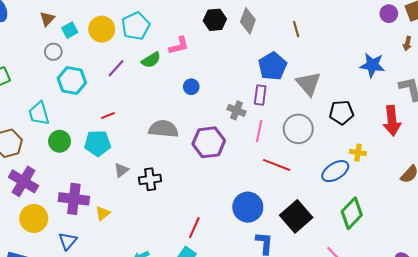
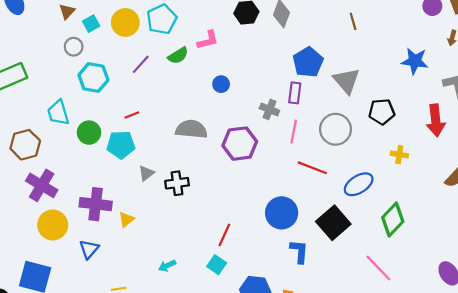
brown line: (296, 29) -> (353, 21), moved
green circle: (60, 141) -> (89, 133), moved
blue ellipse: (335, 171) -> (359, 184), moved

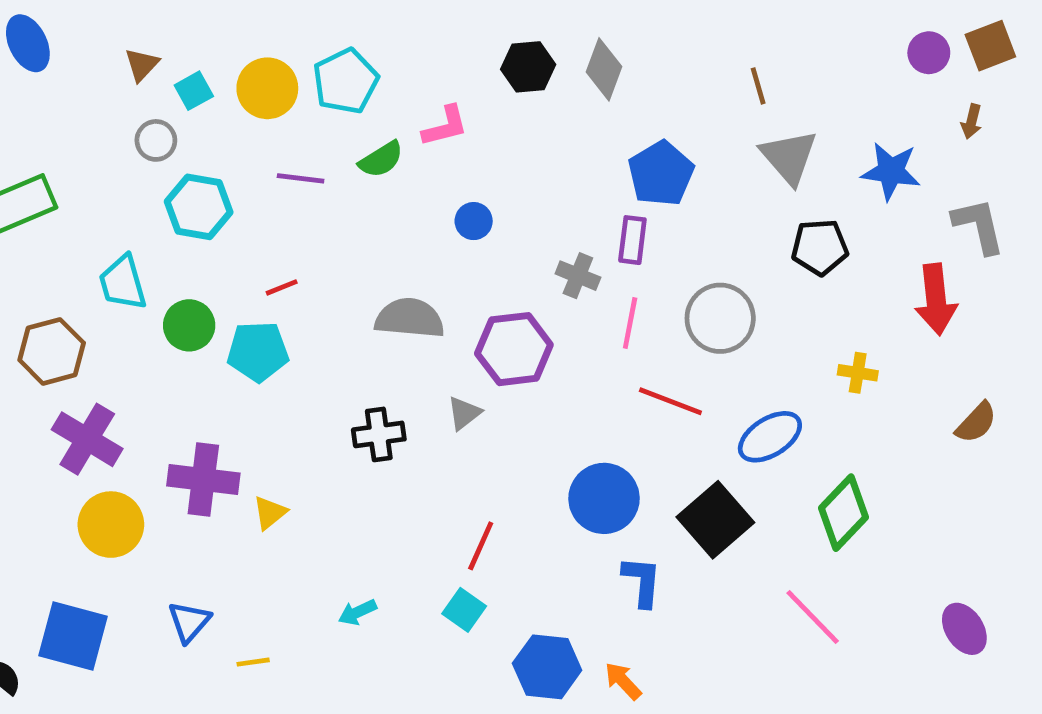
purple line: (141, 64) -> (301, 178), turned 55
gray triangle: (347, 81) -> (789, 157), moved
black pentagon: (382, 112) -> (820, 247), moved
gray triangle: (146, 173) -> (464, 413), moved
blue triangle: (89, 249) -> (189, 622), moved

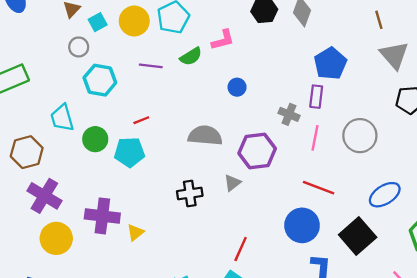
red line: (670, 401) -> (319, 188), moved

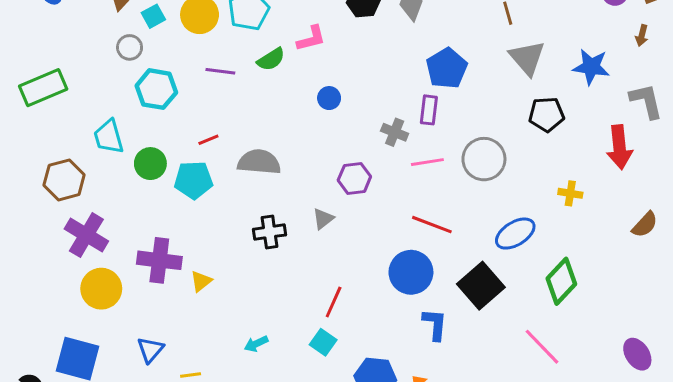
gray semicircle: (205, 136) -> (259, 162), moved
pink line: (315, 138) -> (427, 162), turned 70
purple hexagon: (257, 151) -> (354, 178), size x0.7

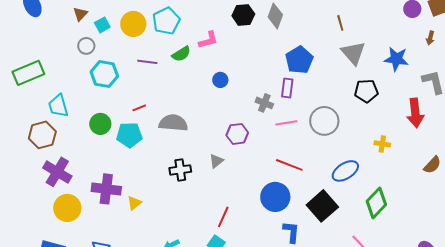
cyan trapezoid: (109, 137) -> (58, 106), moved

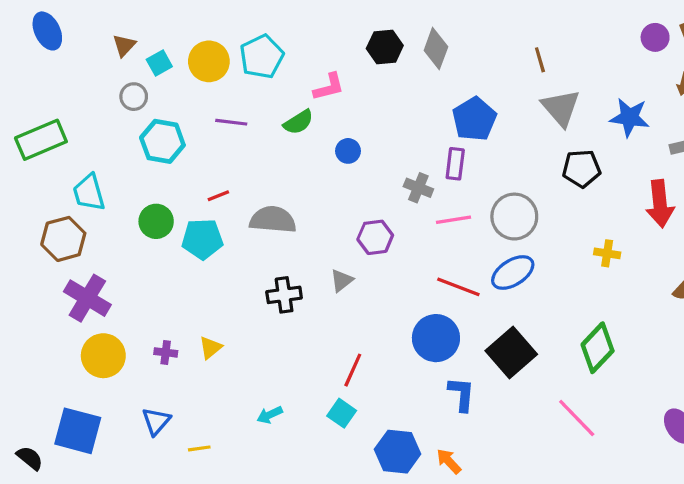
green semicircle: (181, 54) -> (298, 122), moved
blue ellipse: (345, 171) -> (513, 273), moved
purple cross: (106, 189) -> (166, 352), moved, size x0.5

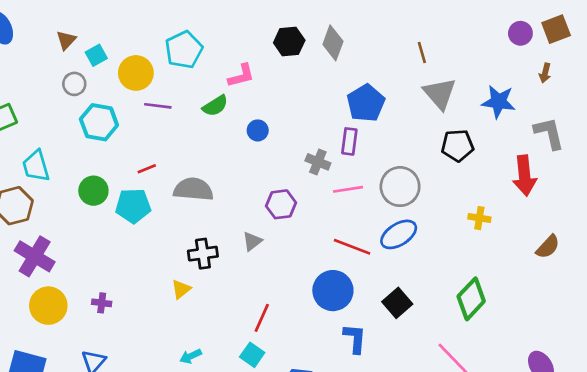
yellow circle: (209, 61) -> (136, 73), moved
yellow triangle: (210, 348) -> (181, 289), moved
black square: (511, 352) -> (397, 303), size x0.7

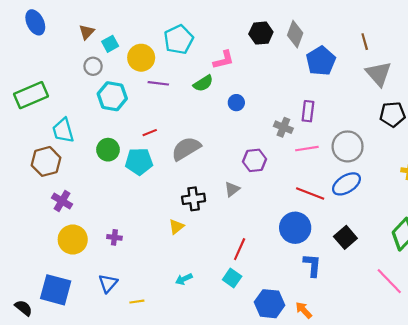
blue pentagon: (366, 103) -> (321, 61), moved
gray semicircle: (193, 189) -> (186, 149), turned -36
purple cross: (35, 256) -> (62, 201), size x0.7

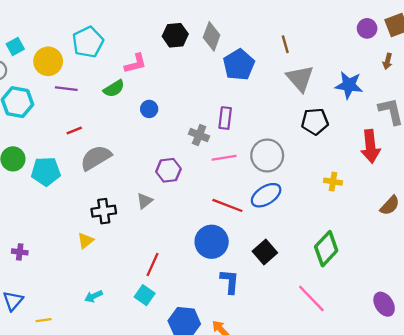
red line: (150, 133) -> (74, 131), moved

